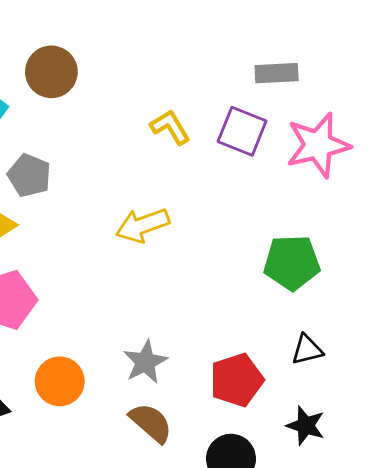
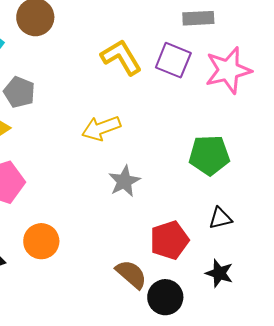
yellow L-shape: (170, 127) -> (121, 57), size x1.4
gray star: (145, 362) -> (124, 181), moved
brown semicircle: (151, 423) -> (131, 274), moved

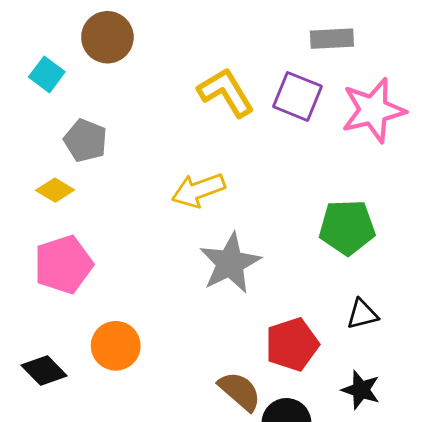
gray star: (124, 181) -> (230, 263), size x1.4

